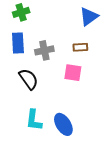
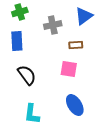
gray cross: (44, 50) -> (53, 25), moved
blue ellipse: (63, 124) -> (75, 105), moved

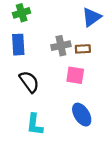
gray cross: (53, 25) -> (61, 46), moved

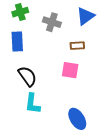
gray cross: (61, 46) -> (52, 22), moved, turned 30
blue ellipse: (82, 115) -> (77, 119), moved
cyan L-shape: (35, 124) -> (32, 104), moved

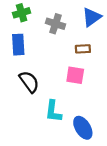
cyan L-shape: (32, 104) -> (53, 111), moved

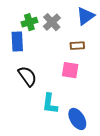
green cross: (22, 13) -> (29, 22), moved
gray cross: (55, 24) -> (52, 22), turned 30

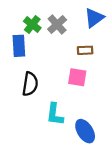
green cross: (29, 22) -> (32, 24), turned -35
black semicircle: (27, 76) -> (30, 84), turned 45

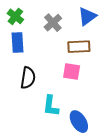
green cross: (32, 24) -> (15, 16), moved
brown rectangle: (85, 50) -> (79, 47), size x1.5

